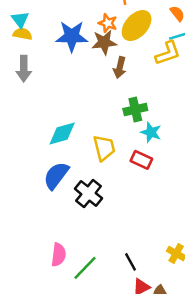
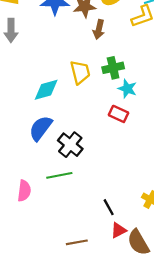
yellow trapezoid: (104, 148) -> (80, 72), moved
pink semicircle: (59, 255) -> (24, 191), moved
green line: (85, 268) -> (59, 175), moved, turned 35

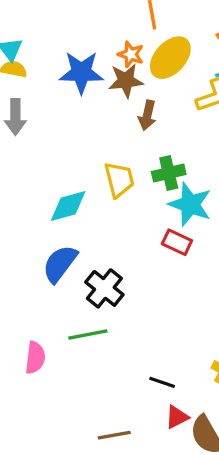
cyan star: (127, 89) -> (190, 204), size x1.5
black line: (109, 207) -> (162, 382), turned -42

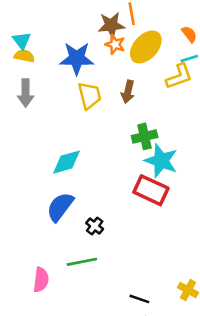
brown star: (126, 81) -> (111, 25), moved
yellow trapezoid: (119, 180) -> (90, 96), moved
red rectangle: (177, 242) -> (151, 190), size x1.5
black cross: (104, 288) -> (95, 226), size x0.6

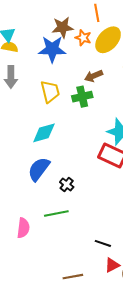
brown star: (111, 25) -> (63, 27), moved
brown arrow: (128, 92) -> (94, 76), turned 54
yellow trapezoid: (90, 96) -> (50, 91), moved
green cross: (145, 136) -> (82, 97), moved

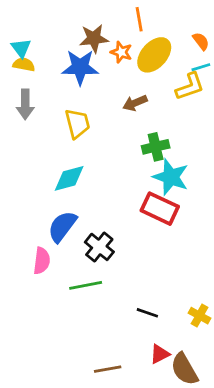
green cross: (82, 97) -> (156, 147), moved
black cross: (67, 185) -> (99, 247), size x1.5
pink semicircle: (23, 228) -> (42, 261), moved
black line: (103, 243) -> (147, 313), moved

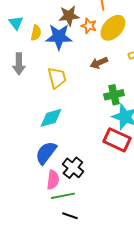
yellow semicircle: (24, 64) -> (36, 33), moved, turned 91
pink semicircle: (42, 261) -> (53, 180), moved
black line: (147, 313) -> (70, 216), moved

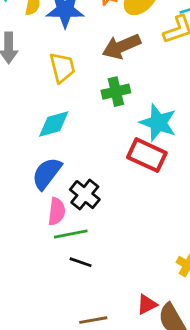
brown arrow: (99, 63) -> (121, 46), size x1.5
green cross: (114, 95) -> (116, 92), moved

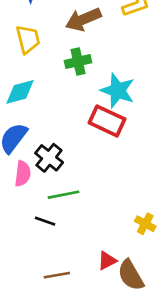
green line: (71, 234) -> (64, 195), moved

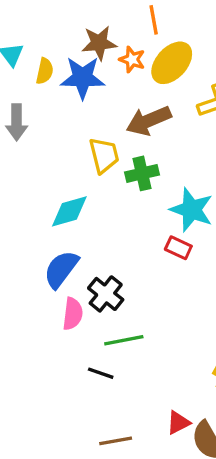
yellow trapezoid: (28, 39) -> (104, 155), moved
red rectangle: (107, 121) -> (178, 248), size x0.6

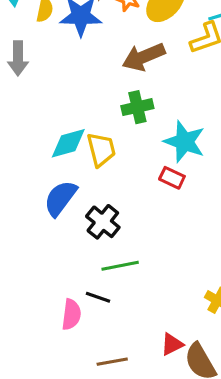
yellow trapezoid: (104, 155) -> (101, 150), moved
pink semicircle: (73, 314) -> (71, 314), moved

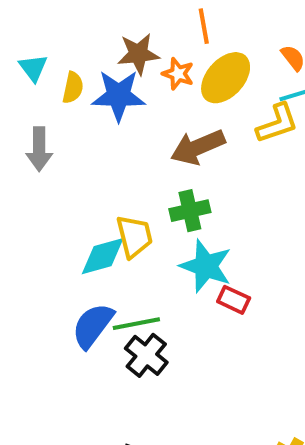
cyan star: (184, 142) -> (206, 266), moved
yellow trapezoid: (101, 150) -> (134, 236), moved
green line: (120, 266) -> (136, 324), moved

